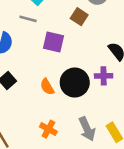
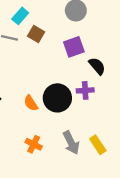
brown square: (79, 17) -> (36, 34), moved
purple square: (53, 42) -> (74, 47), moved, turned -30

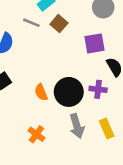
gray arrow: (71, 143) -> (77, 126), moved
yellow rectangle: (98, 145) -> (107, 129), moved

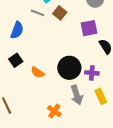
purple cross: (98, 89) -> (92, 73), moved
orange semicircle: (41, 92) -> (37, 72), moved, turned -32
orange cross: (36, 134) -> (54, 111), moved

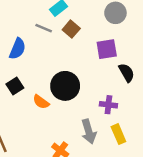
black circle: (69, 68) -> (65, 86), moved

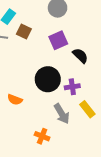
black circle: (65, 86) -> (48, 79), moved

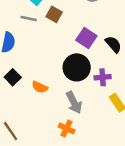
purple square: (58, 40) -> (86, 38), moved, turned -36
gray arrow: (62, 114) -> (74, 103), moved

